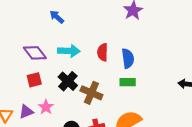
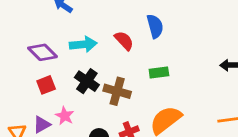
red semicircle: (103, 52) -> (124, 41), turned 144
blue semicircle: (128, 58) -> (155, 26), moved

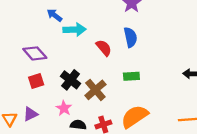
cyan arrow: (83, 44) -> (75, 30), moved
brown cross: (117, 91) -> (95, 90), turned 30
pink star: (65, 116) -> (64, 108), moved

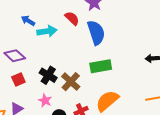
blue semicircle: (130, 37) -> (96, 33), size x1.4
red semicircle: (104, 48) -> (72, 18), moved
green rectangle: (131, 76) -> (101, 66), size x1.5

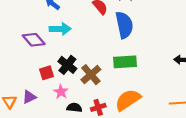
cyan arrow: (47, 31) -> (60, 29), moved
red square: (18, 79) -> (46, 73), moved

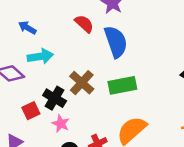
brown cross: (91, 75) -> (82, 83), moved
pink star: (61, 92) -> (61, 124), moved

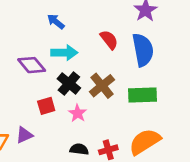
red semicircle: (84, 24) -> (109, 40), moved
black cross: (55, 98) -> (69, 83), moved
pink star: (61, 124) -> (78, 113), moved

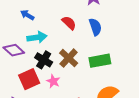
blue semicircle: (143, 50) -> (95, 27), size x0.7
red square: (46, 106) -> (29, 79), size x1.5

